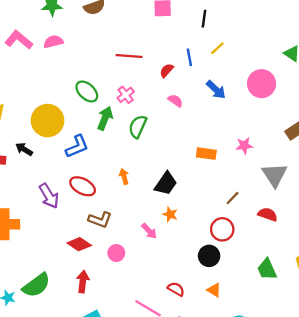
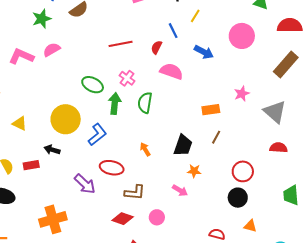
pink semicircle: (175, 101) -> (171, 71), size x1.6
brown line: (233, 198) -> (216, 137), moved
green trapezoid: (267, 269) -> (291, 195), turned 35

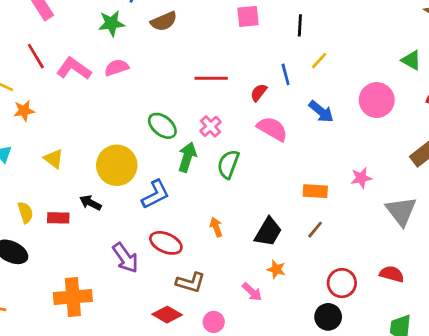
red semicircle: (279, 148) -> (392, 274), moved

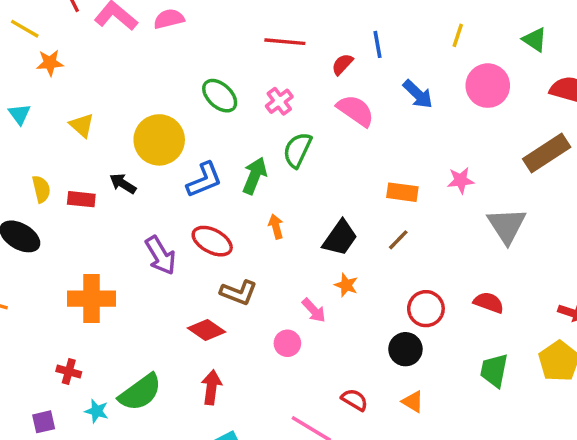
yellow line: (319, 61) -> (458, 35), moved, turned -30
green arrow: (187, 157) -> (255, 176), moved
pink circle: (214, 322) -> (287, 343), moved

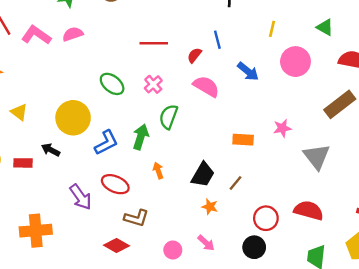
brown line: (398, 240) -> (235, 183), moved
red semicircle: (489, 303) -> (309, 210), size x1.4
pink arrow: (314, 310) -> (206, 243), moved

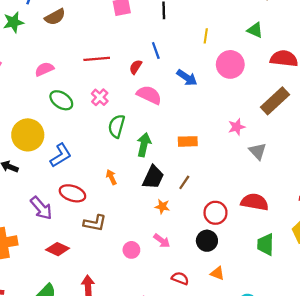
pink semicircle: (73, 34) -> (44, 69), moved
pink star: (282, 128) -> (237, 127), moved
green arrow: (141, 137) -> (144, 145), moved
gray triangle: (317, 157) -> (258, 151), size x0.7
red diamond: (116, 245) -> (58, 249), moved

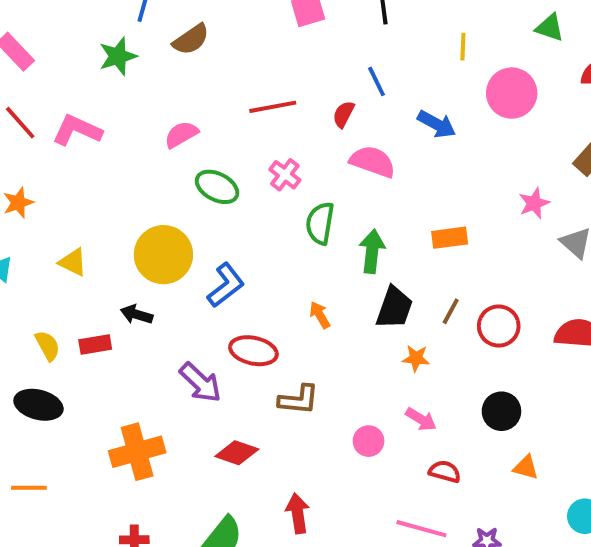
red circle: (215, 213) -> (499, 326), moved
red semicircle: (180, 278) -> (445, 471), moved

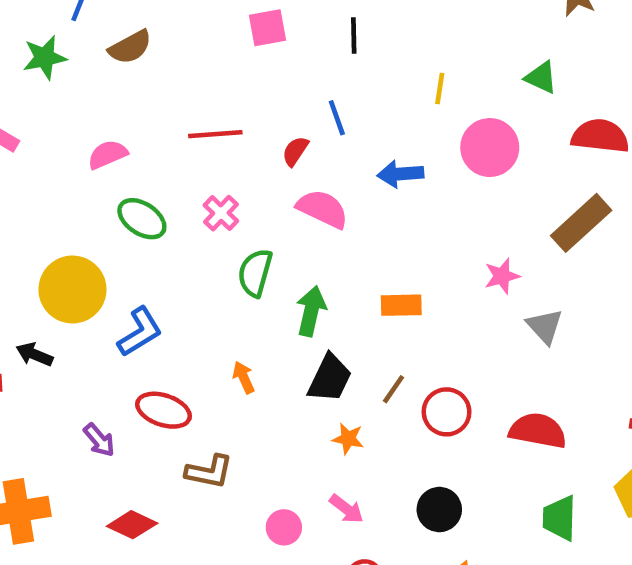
blue arrow: (437, 124) -> (400, 174), turned 141
purple arrow: (200, 383) -> (99, 440), size x0.7

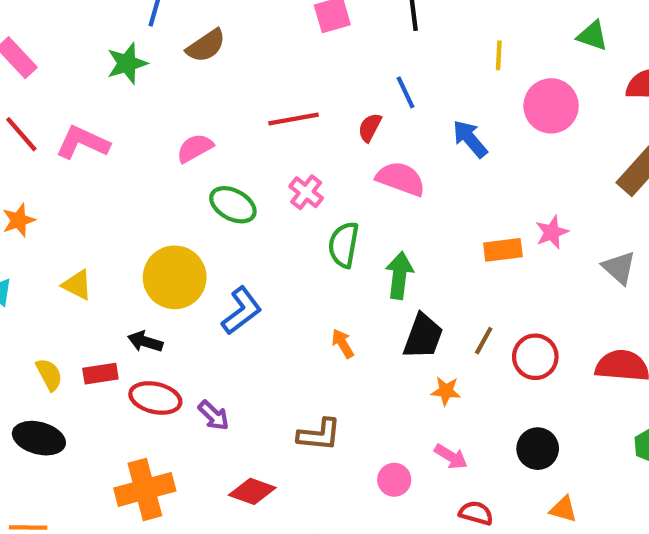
blue arrow: (400, 174) -> (470, 139), turned 60
pink star: (502, 276) -> (552, 232), moved
orange rectangle: (401, 305) -> (503, 250), moved
red ellipse: (164, 410) -> (155, 398), moved

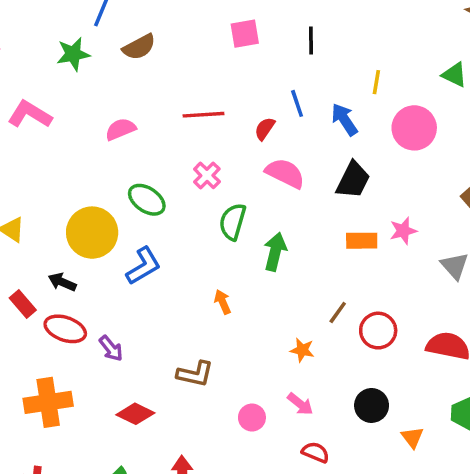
blue arrow: (470, 139) -> (344, 119), moved
green ellipse: (233, 205) -> (147, 200), moved
black trapezoid: (423, 336) -> (353, 180), moved
red rectangle: (100, 374) -> (23, 304), turned 52
orange triangle: (563, 509) -> (412, 437), moved, turned 30

